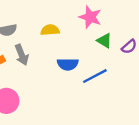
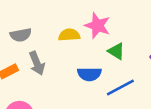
pink star: (90, 17) -> (97, 26), moved
green triangle: (104, 41) -> (116, 51), moved

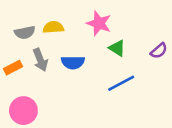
yellow semicircle: (69, 35) -> (53, 27), moved
blue semicircle: (89, 74) -> (73, 62), moved

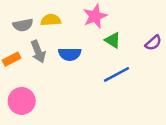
pink star: (99, 23) -> (95, 16), turned 30

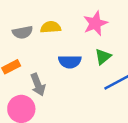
green triangle: (113, 40) -> (103, 57), moved, turned 48
gray arrow: (38, 52) -> (38, 85), moved

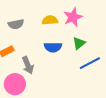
yellow semicircle: (51, 27) -> (50, 20), moved

